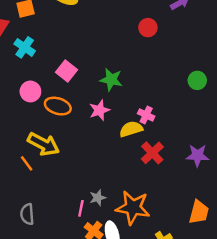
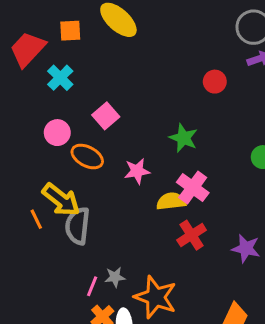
green star: (111, 80) -> (183, 138), moved
pink cross: (146, 115) -> (193, 188), size x1.5
gray semicircle: (27, 214) -> (78, 226), moved, size x1.4

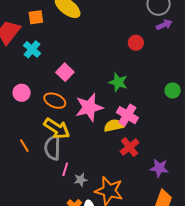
pink circle: (57, 133) -> (22, 93), moved
pink star: (137, 171) -> (89, 107), size x1.6
yellow arrow: (61, 200) -> (57, 129), moved
purple star: (246, 248) -> (159, 168), moved
pink line: (92, 286) -> (65, 169), moved

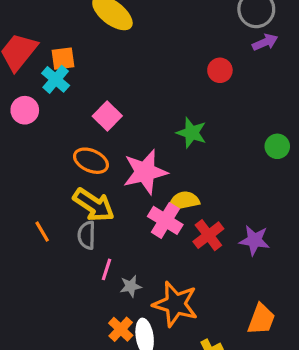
orange square: (36, 17) -> (63, 59), moved
pink circle: (22, 93) -> (25, 110), moved
pink cross: (127, 115) -> (165, 220), moved
gray semicircle: (52, 148) -> (87, 235), size x0.7
purple star: (159, 168) -> (254, 240), moved

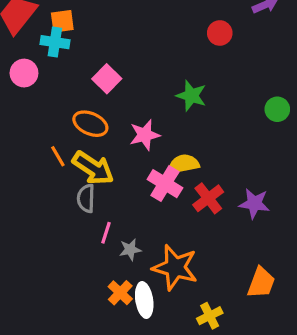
cyan cross: (56, 79) -> (55, 42), turned -32
pink star: (145, 172) -> (145, 135), size x0.7
orange line: (42, 232) -> (58, 156), moved

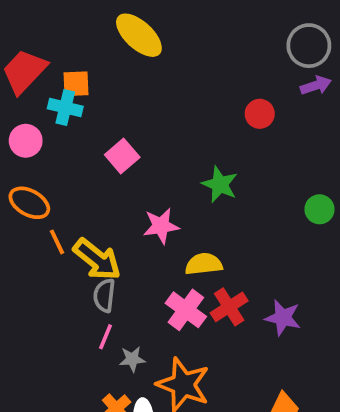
orange ellipse: (90, 124) -> (29, 203), moved
pink cross: (165, 184) -> (186, 310), moved
gray semicircle: (86, 198) -> (104, 295), moved

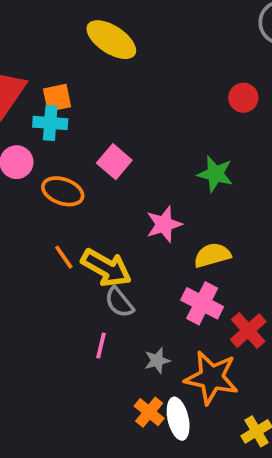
orange ellipse: (29, 203) -> (63, 191), moved
gray semicircle: (104, 295) -> (119, 302), turned -36
red cross: (229, 307) -> (248, 331), moved
pink line: (106, 337) -> (101, 346), moved

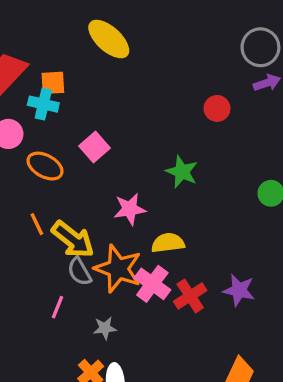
red cross: (248, 331) -> (190, 296), moved
orange star: (212, 378) -> (118, 269), moved

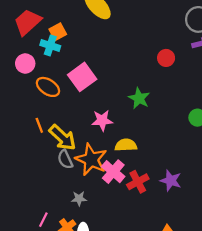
orange square: (53, 83) -> (58, 32), turned -30
pink square: (95, 147) -> (82, 77), size x1.4
pink line: (57, 307) -> (43, 220), moved

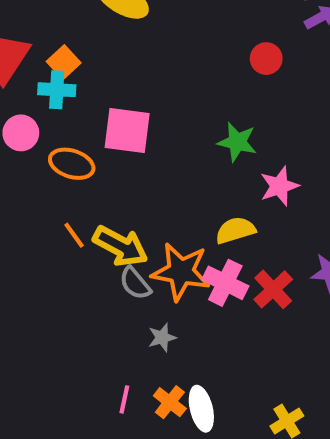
pink square: (82, 77) -> (127, 130), turned -32
pink star: (102, 120) -> (279, 186), moved
gray star: (79, 199) -> (162, 337), moved

